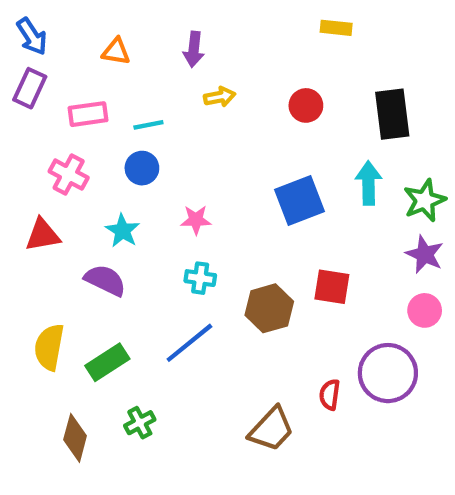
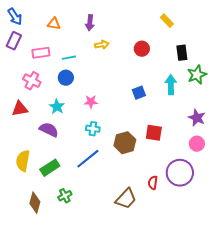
yellow rectangle: (336, 28) -> (167, 21), moved, turned 40
black rectangle: (392, 114) -> (182, 53), size x0.7
blue square: (299, 200) -> (139, 93), size x0.6
green star: (425, 200) -> (197, 75), moved

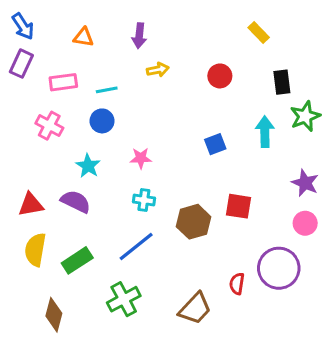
red triangle: (20, 109) -> (31, 205), moved
green cross: (65, 196) -> (124, 299), moved, size x1.5

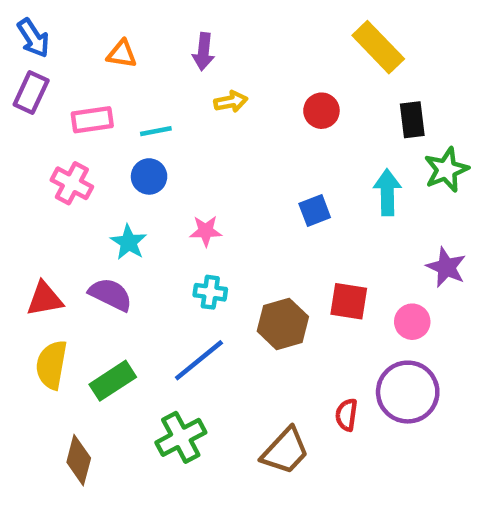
yellow rectangle: (259, 33) -> (378, 47), size x1.6
pink circle: (305, 223) -> (412, 322), moved

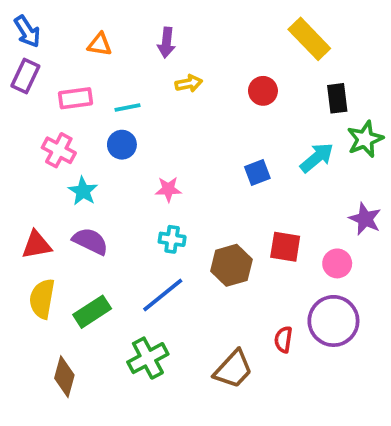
cyan arrow: (387, 192) -> (317, 158), turned 51
cyan star: (129, 242) -> (83, 191), moved

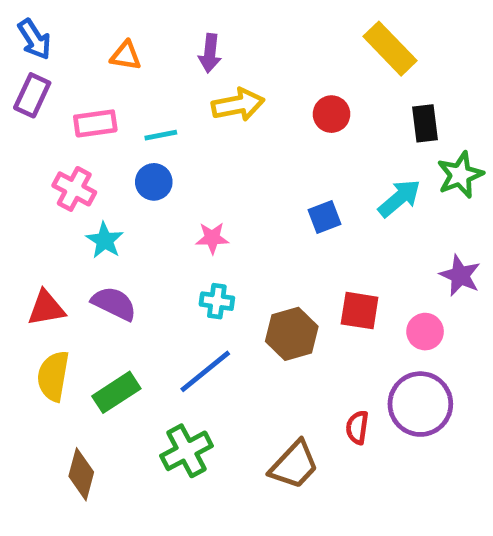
yellow arrow: (189, 83) -> (238, 105), size x1.5

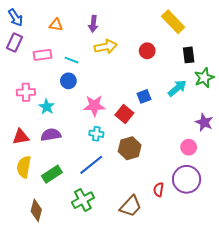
cyan line: (161, 135) -> (72, 60), turned 32
pink cross: (74, 189) -> (26, 92), moved, turned -30
pink star: (212, 238) -> (94, 106), size x1.5
purple semicircle: (114, 303) -> (51, 135), turned -36
red square: (360, 311) -> (124, 114), moved, turned 30

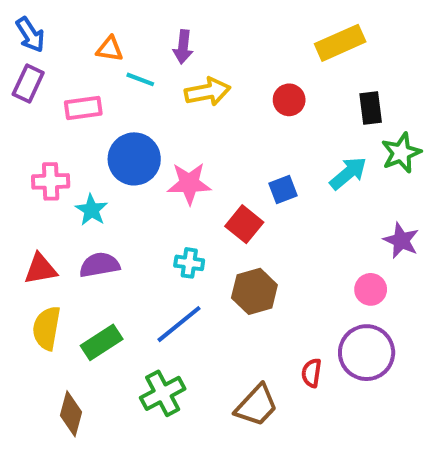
yellow rectangle: (173, 22) -> (340, 43), turned -70
cyan line: (72, 60) -> (140, 79), moved
blue circle: (68, 81) -> (134, 159), size x1.6
pink star: (94, 106) -> (189, 183), moved

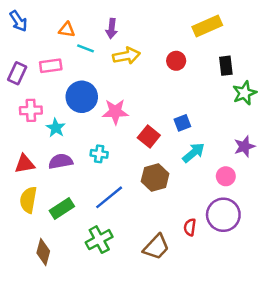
purple rectangle: (28, 84) -> (17, 73), moved
cyan arrow: (348, 173) -> (194, 153), moved
blue square: (283, 190) -> (182, 123), moved
purple star: (401, 240) -> (244, 146), turned 30
cyan cross: (189, 263) -> (99, 154), moved

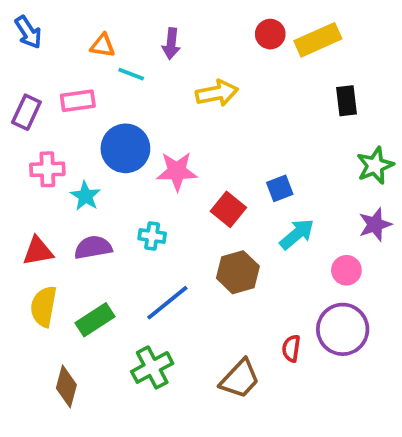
yellow arrow: (126, 56) -> (217, 93), moved
red circle: (176, 61) -> (270, 34), moved
green star: (244, 93) -> (375, 166), moved

